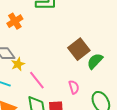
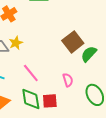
yellow star: (18, 64) -> (16, 43), moved

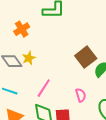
pink line: (31, 73) -> (44, 88), turned 72

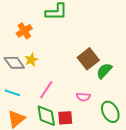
pink semicircle: (81, 95) -> (83, 97), turned 112

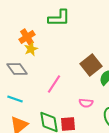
yellow star: (31, 60) -> (31, 49), moved
pink line: (46, 90) -> (54, 84), moved

